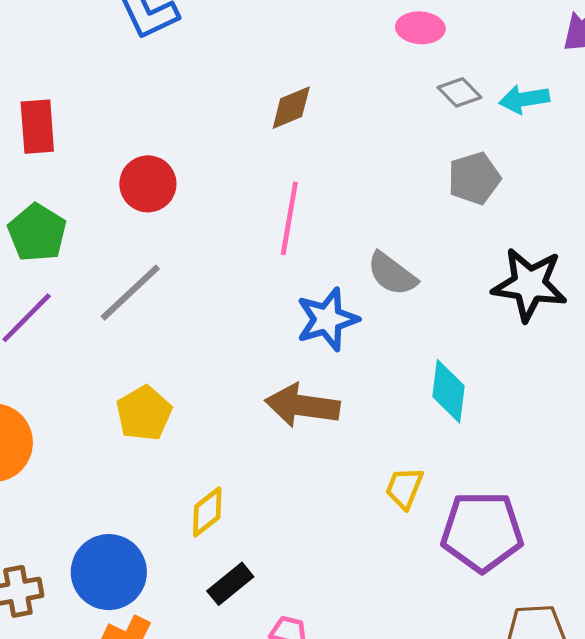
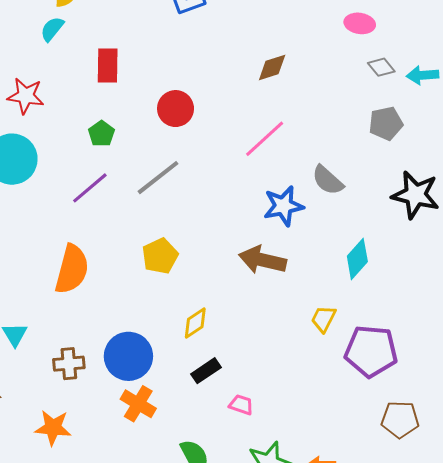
pink line: (289, 218) -> (265, 139), turned 33
green pentagon: (37, 233) -> (101, 134), size x0.7
cyan diamond: (448, 391) -> (357, 259), turned 30

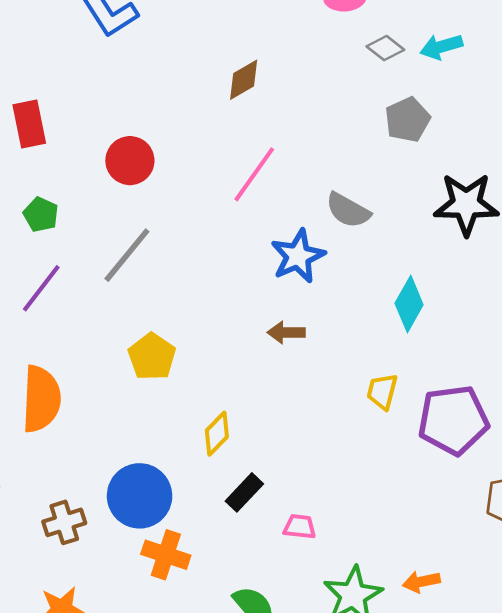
brown arrow: (262, 260) -> (286, 333), size x0.6

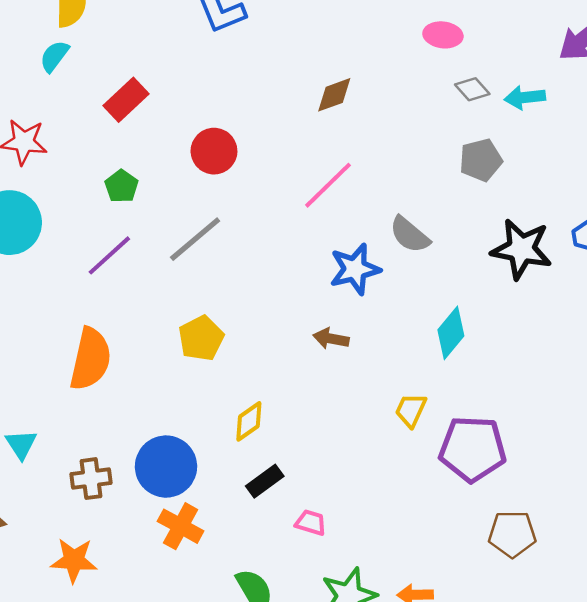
red rectangle: (29, 124) -> (126, 100), turned 48

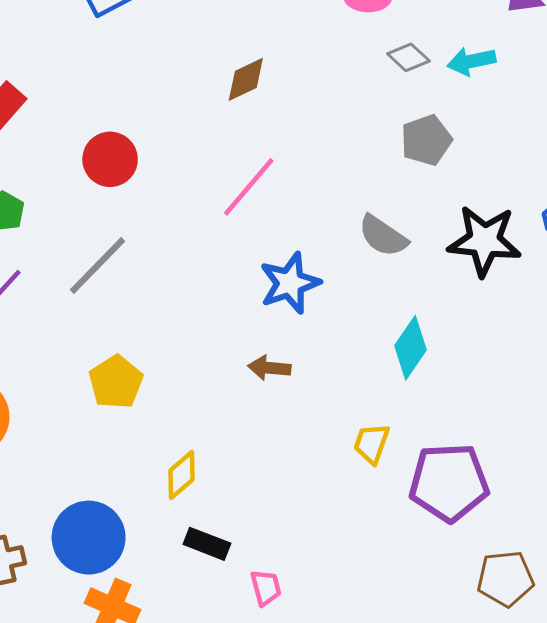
gray semicircle: (410, 235) -> (383, 236), moved
black rectangle: (265, 481) -> (207, 544), turned 63
pink trapezoid: (311, 523) -> (266, 588), turned 64

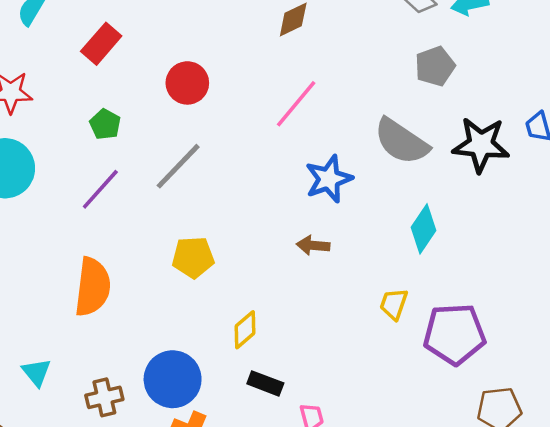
gray semicircle: (383, 236) -> (401, 141), size x1.4
yellow pentagon: (116, 382) -> (193, 257), turned 30

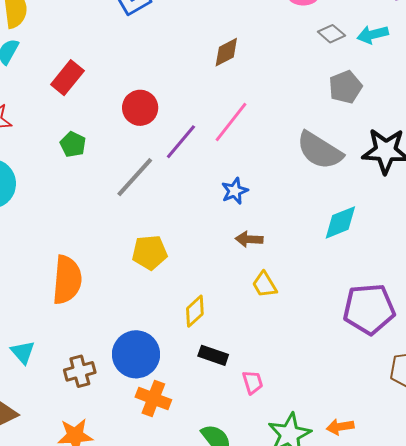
blue star: (329, 179) -> (235, 191), moved, size x0.7
purple line: (100, 189) -> (181, 142), moved
cyan diamond: (424, 229) -> (340, 222), turned 36
yellow trapezoid: (394, 304) -> (265, 285), moved, turned -48

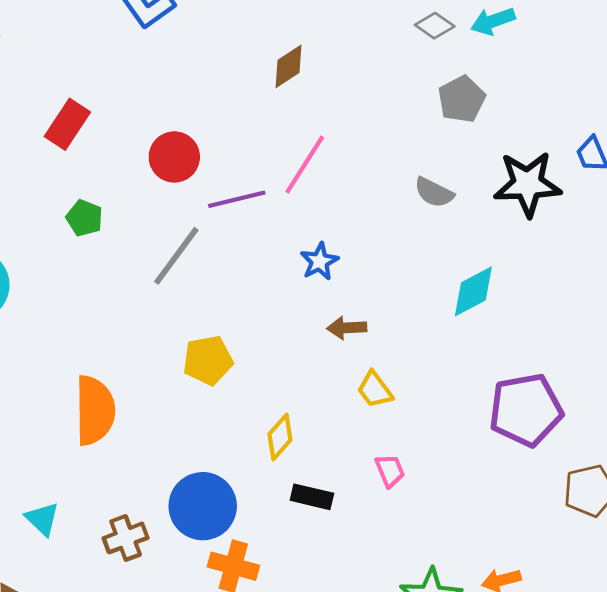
purple line: (181, 142) -> (237, 199), turned 42
gray semicircle: (320, 150) -> (434, 192), size x0.6
pink trapezoid: (253, 382) -> (390, 471), moved

